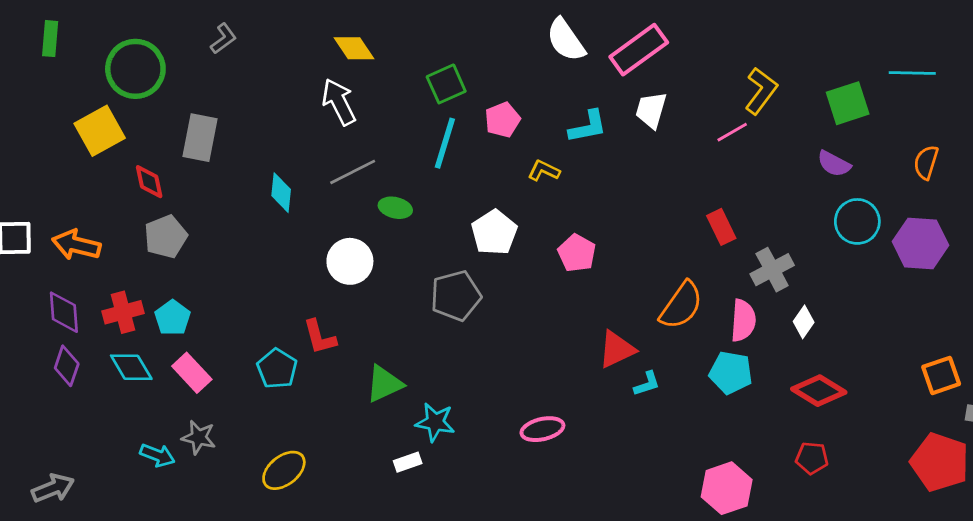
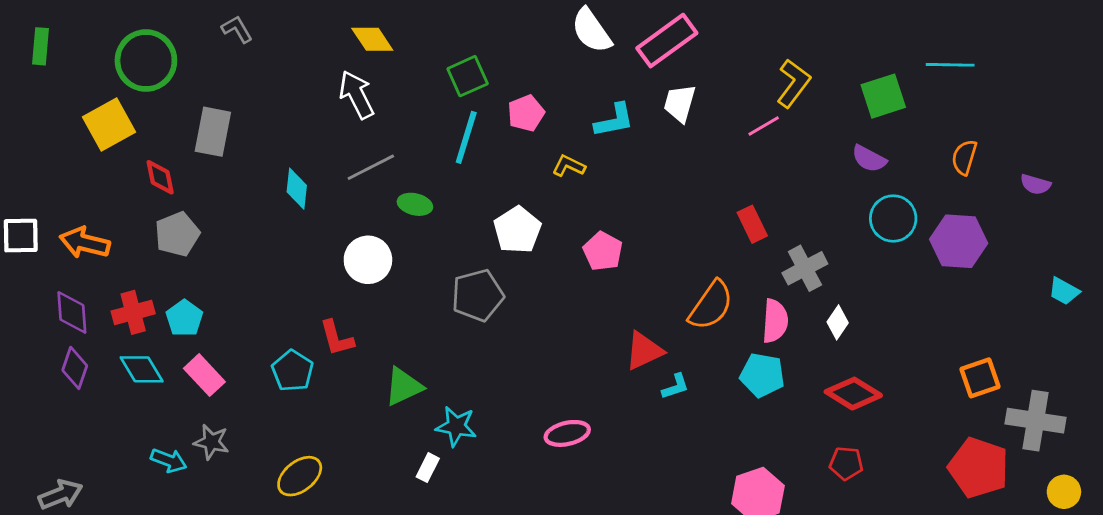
green rectangle: (50, 39) -> (41, 46), moved
gray L-shape: (223, 39) -> (237, 29), turned -84
white rectangle: (408, 462) -> (428, 468), turned -44

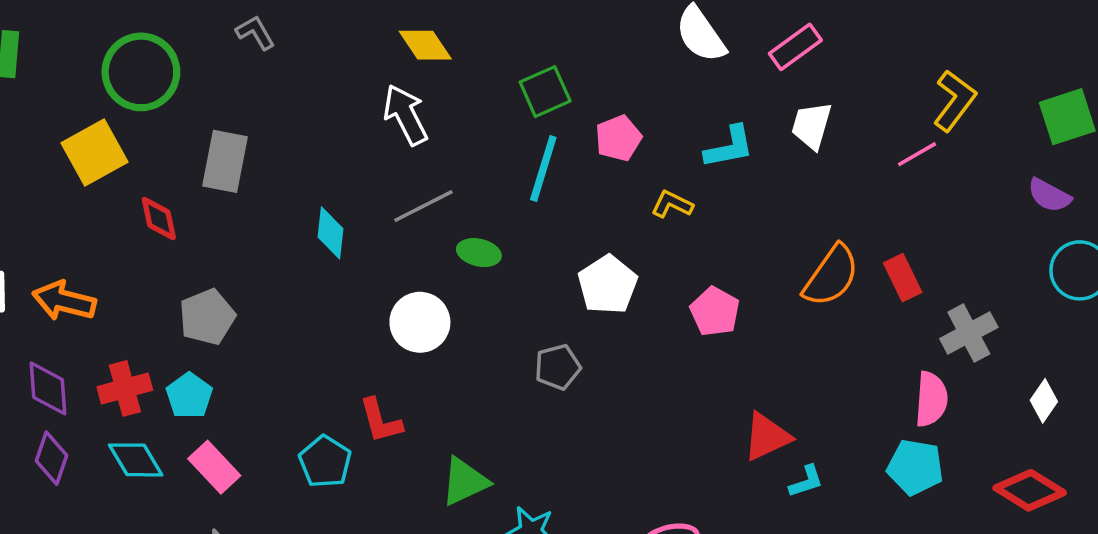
pink rectangle: (667, 41) -> (795, 47), size x0.7
gray pentagon: (177, 234) -> (207, 317), moved
gray pentagon: (478, 295) -> (558, 367), size x0.7
orange semicircle: (711, 305) -> (831, 276), moved
white diamond: (838, 322) -> (1044, 401), moved

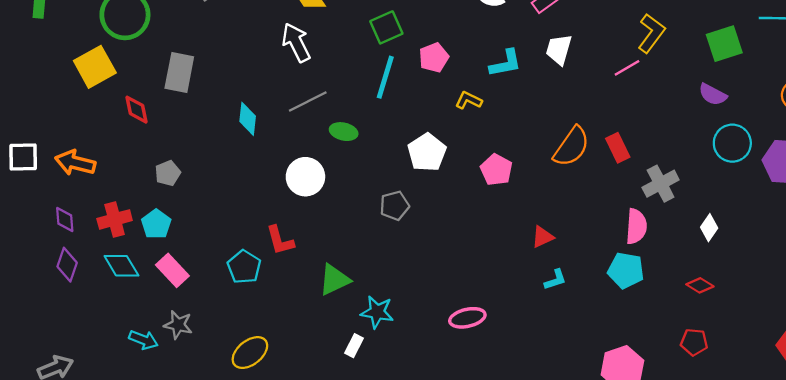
gray pentagon: (207, 317) -> (168, 173), size x0.7
purple diamond: (48, 388) -> (65, 219), size x0.7
red triangle: (767, 437) -> (543, 237), moved, size x0.7
red diamond: (1030, 490) -> (700, 285), size x0.6

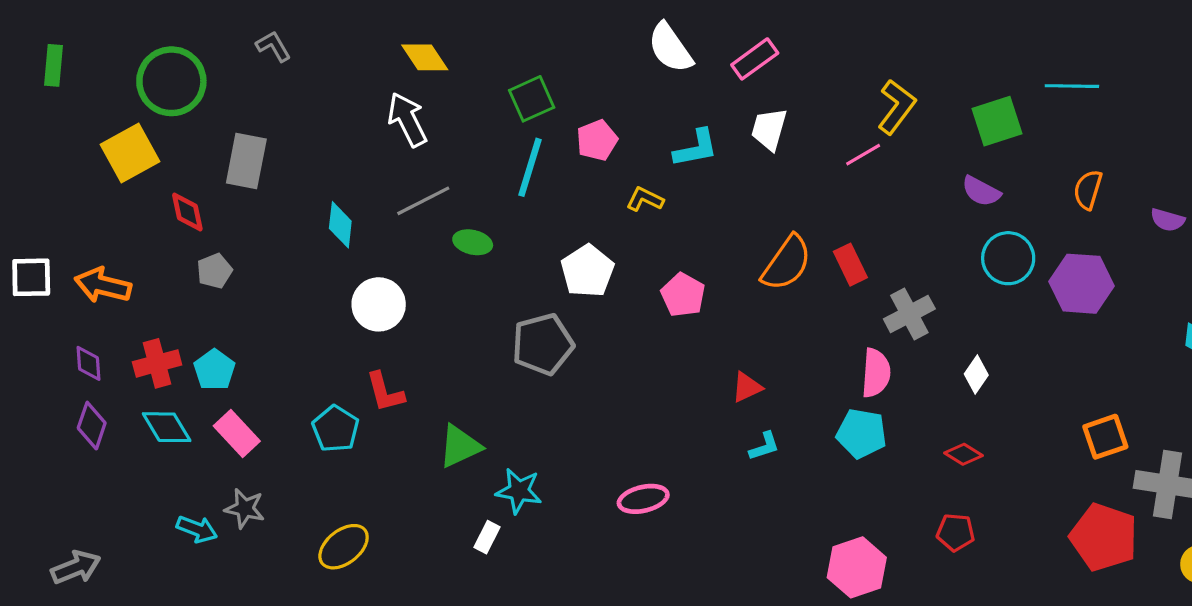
gray pentagon: (168, 173) -> (214, 271), moved
white circle: (305, 177) -> (379, 304), moved
gray pentagon: (395, 206) -> (543, 344), size x1.5

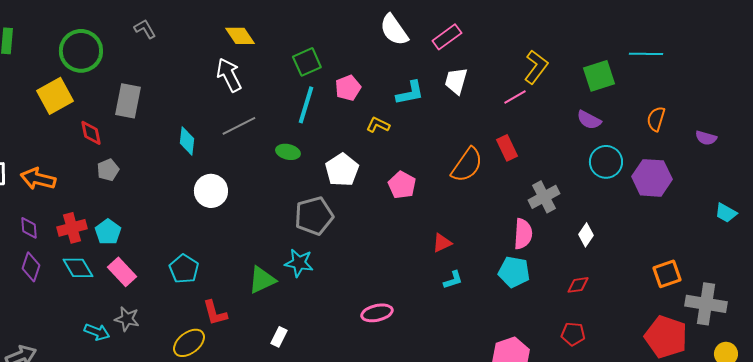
green ellipse: (473, 242) -> (288, 152), moved
red rectangle: (850, 265) -> (507, 148), moved
red L-shape: (385, 392) -> (215, 313), moved
red diamond: (964, 454) -> (578, 285), turned -40
cyan star: (519, 491) -> (299, 263), moved

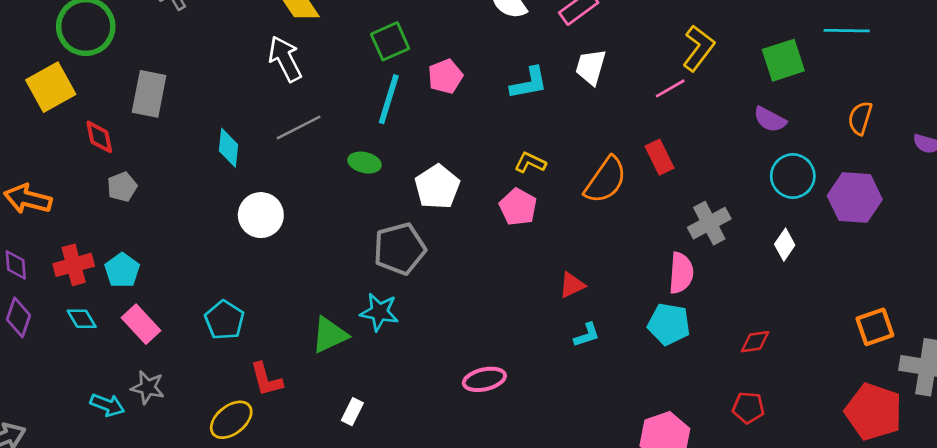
yellow L-shape: (378, 125) -> (530, 163), moved
white diamond: (586, 235) -> (785, 245), moved
cyan diamond: (78, 268) -> (82, 319), size x0.7

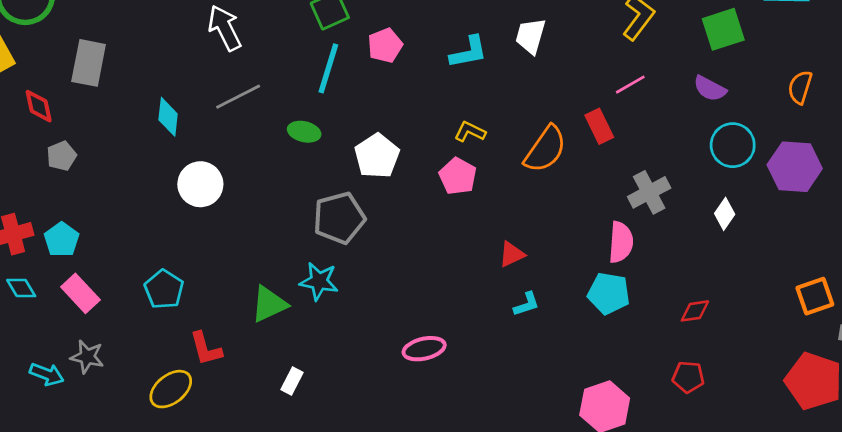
pink line: (670, 88) -> (630, 85), moved

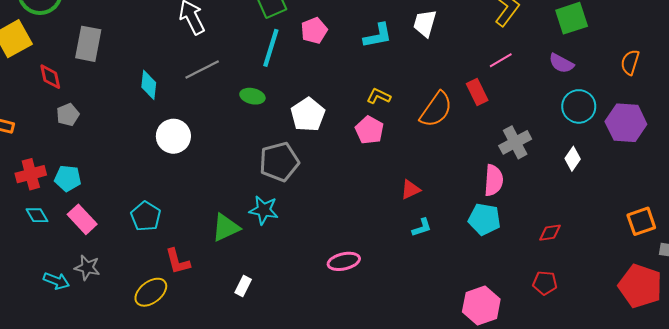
cyan pentagon: (62, 239) -> (68, 178), turned -30

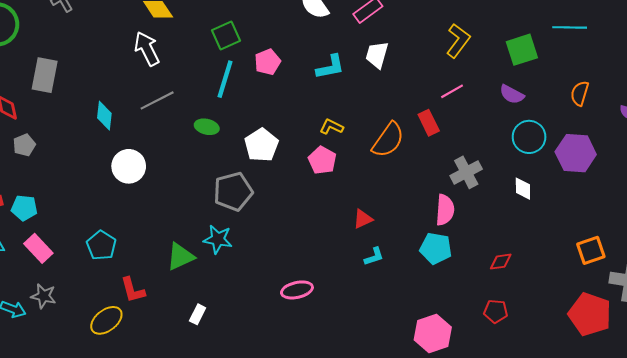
white diamond: (573, 159) -> (523, 189), turned -35

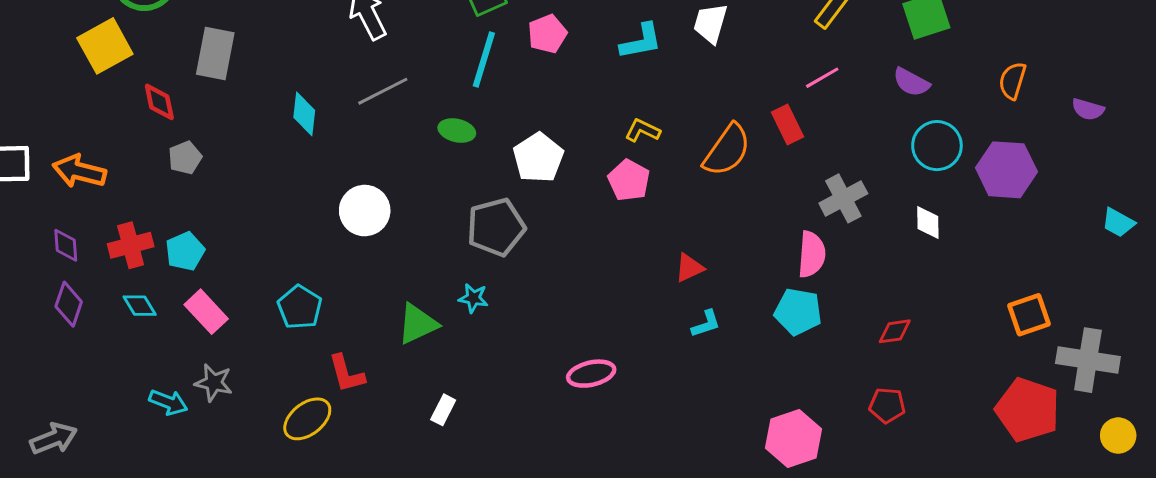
white circle: (129, 166) -> (365, 211), moved
cyan pentagon: (24, 208) -> (185, 251), turned -30
cyan star: (218, 239) -> (473, 298), size x0.7

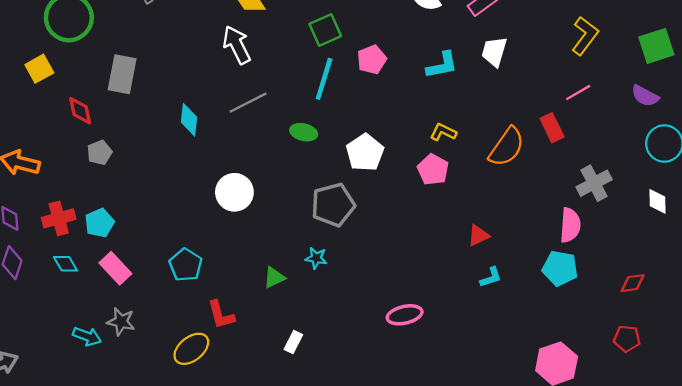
yellow square: (105, 46) -> (39, 69), size x0.7
green triangle: (418, 324) -> (274, 277), size x0.7

